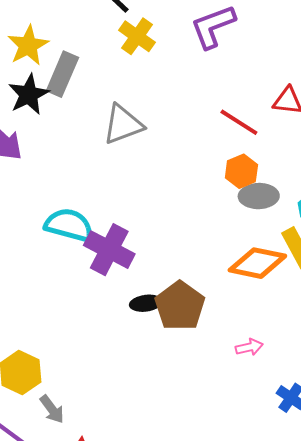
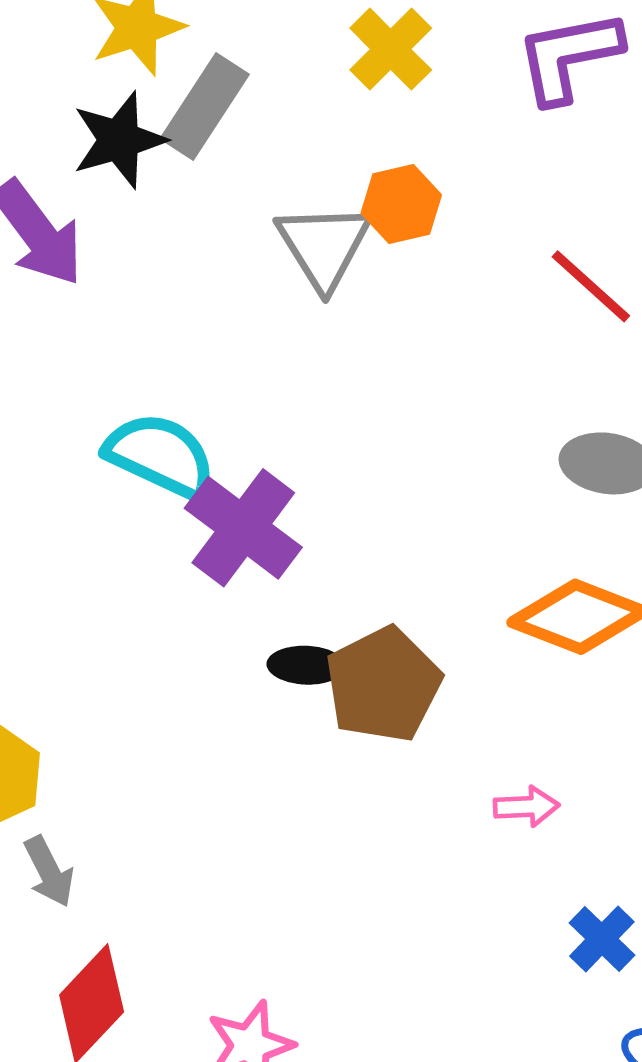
gray triangle: (123, 124) -> (324, 246), turned -51
orange hexagon: (241, 171) -> (401, 204), moved

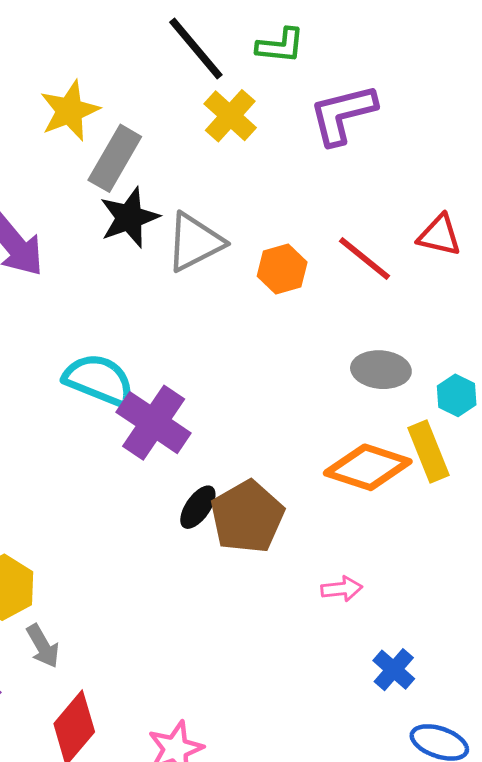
black star: (119, 140) -> (129, 218), moved
orange hexagon: (401, 204) -> (282, 269), moved
gray triangle: (324, 246) -> (195, 242), turned 38
black ellipse: (306, 665) -> (198, 507), turned -54

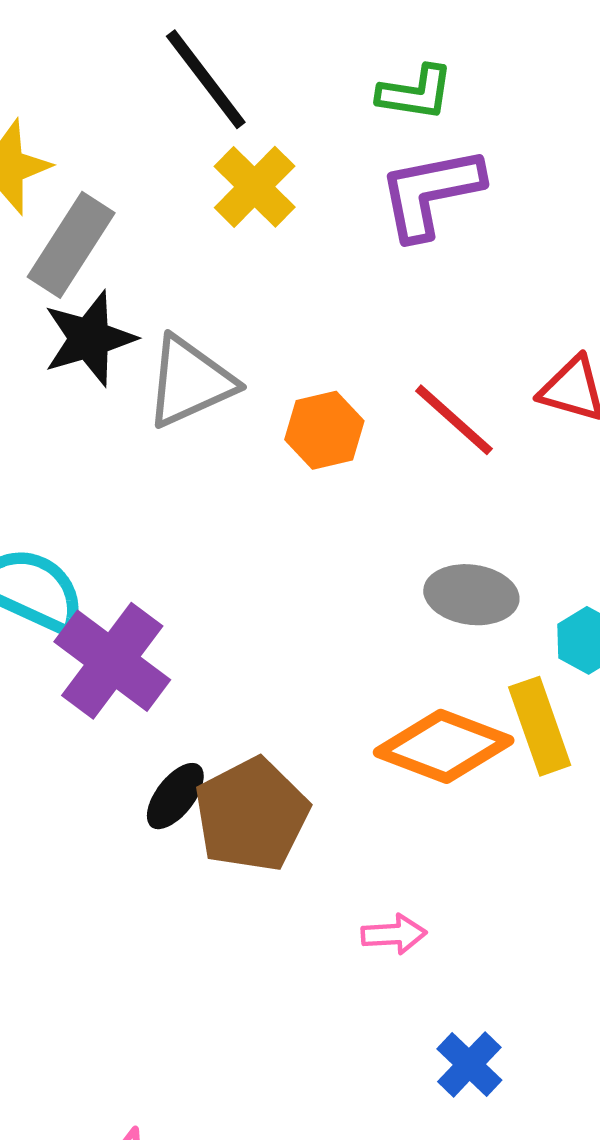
green L-shape: (280, 46) -> (416, 93), moved

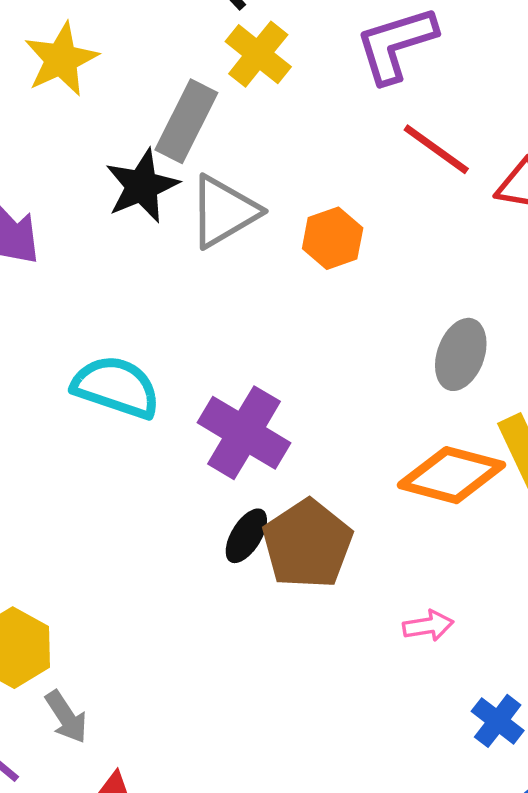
gray rectangle: (71, 245) -> (186, 121), moved
red line: (454, 420) -> (436, 149), moved
gray ellipse: (471, 595) -> (461, 354), turned -72
purple cross: (112, 661) -> (244, 433), moved

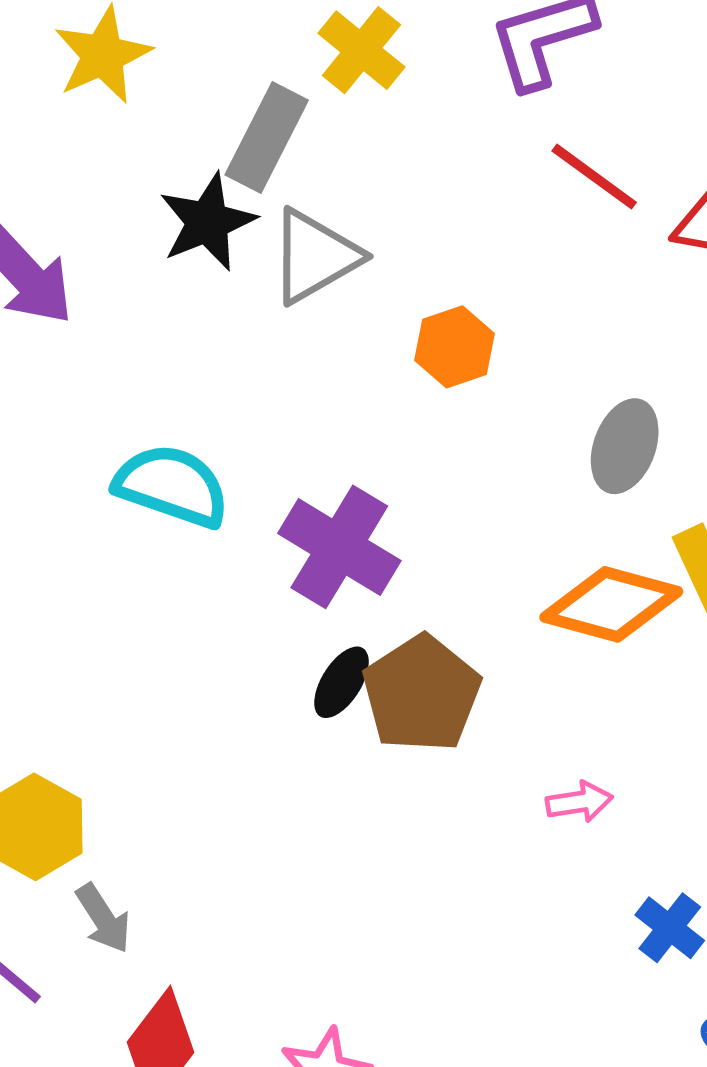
orange hexagon: (333, 238) -> (455, 347), moved

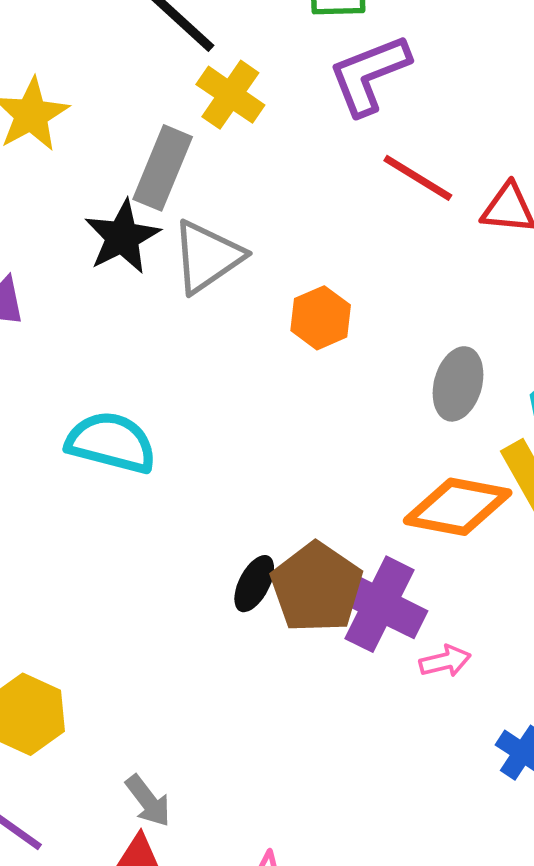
purple cross: (339, 547) -> (379, 604), moved
gray arrow: (103, 918) -> (148, 801), moved

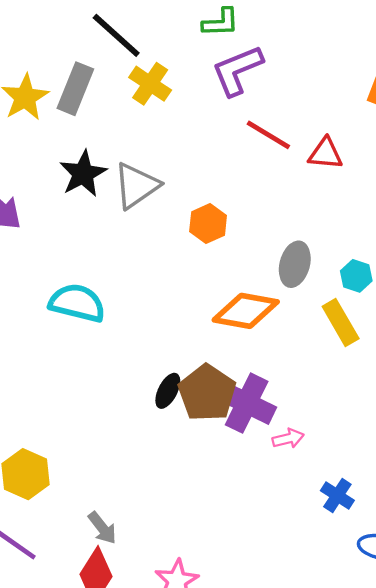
gray rectangle: (163, 168) -> (75, 89), moved
orange diamond: (458, 507) -> (246, 311), moved

